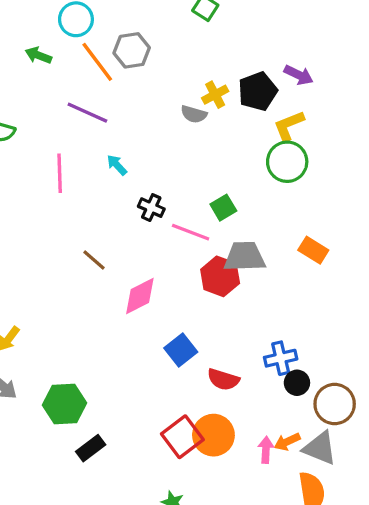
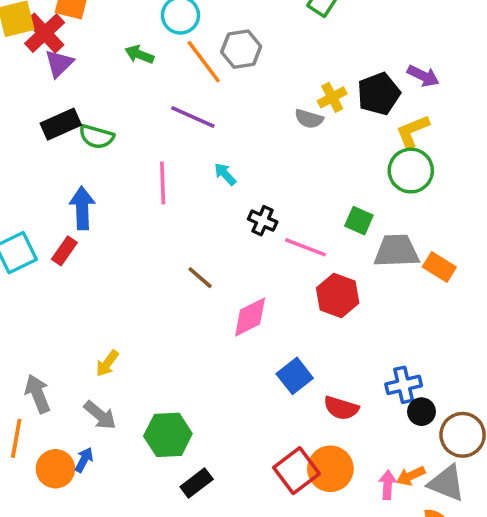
green square: (223, 208) -> (359, 221), moved, turned -35
gray trapezoid: (245, 257) -> (396, 251), moved

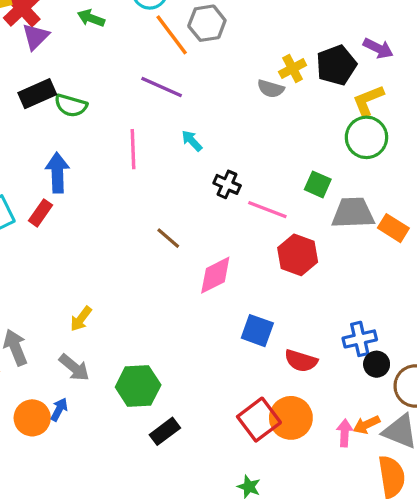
green arrow: (139, 54) -> (91, 18), moved
blue square: (295, 376) -> (257, 331), turned -32

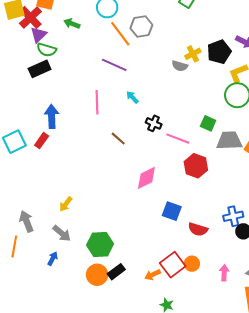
green semicircle: (71, 105) -> (47, 50), moved
brown line: (168, 238) -> (118, 139), moved
orange circle: (32, 418) -> (97, 275), moved
orange circle: (291, 418) -> (192, 264), size x0.6
orange arrow: (366, 425) -> (153, 275), moved

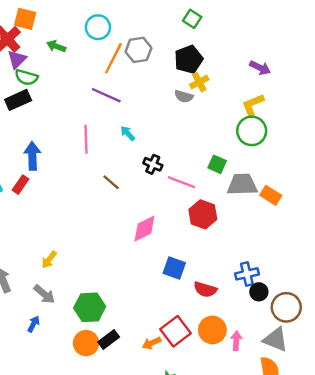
orange line: (120, 34) -> (113, 58), turned 64
black pentagon: (219, 52) -> (189, 59), moved
orange circle: (192, 264) -> (212, 330), moved, size x1.5

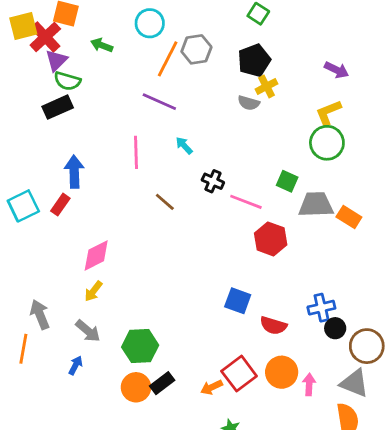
pink diamond: (144, 229) -> (96, 255), moved

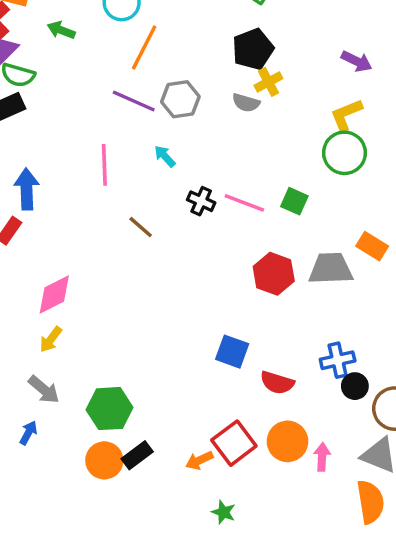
gray hexagon: (196, 49) -> (180, 99), moved
pink line: (246, 202) -> (244, 203), moved
gray trapezoid: (316, 205) -> (331, 269), moved

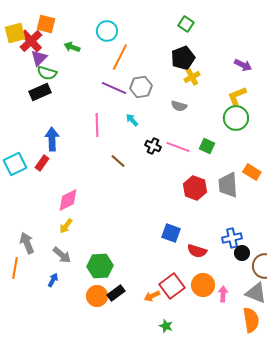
gray semicircle: (246, 103) -> (179, 106), moved
gray trapezoid: (331, 269) -> (228, 185), turned -92

